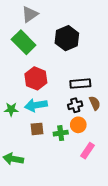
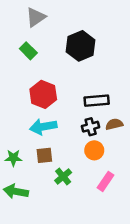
green rectangle: (24, 42) -> (28, 51), size x0.6
brown semicircle: (95, 103) -> (114, 124), turned -80
green star: (11, 109) -> (13, 158), moved
green cross: (61, 133) -> (63, 177), moved, turned -32

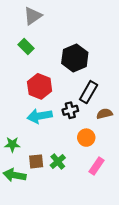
black hexagon: (81, 46) -> (75, 58), moved
black rectangle: (97, 101) -> (89, 92), turned -55
black cross: (91, 127) -> (70, 110), moved
brown square: (44, 155) -> (36, 161), moved

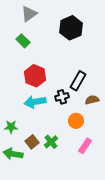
black hexagon: (75, 58) -> (71, 28), moved
brown square: (36, 161) -> (32, 142), turned -32

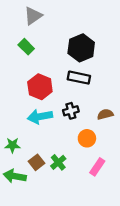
black hexagon: (71, 28) -> (81, 48), moved
black rectangle: (78, 81) -> (79, 78), moved, turned 72

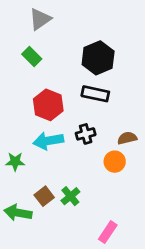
orange circle: (87, 138) -> (115, 162), moved
green star: (12, 145) -> (15, 162), moved
pink rectangle: (97, 167) -> (108, 232), moved

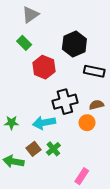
black rectangle: (95, 94) -> (94, 71), moved
red hexagon: (48, 105) -> (44, 67), moved
black cross: (86, 134) -> (65, 102), size x1.6
cyan arrow: (48, 141) -> (44, 123), moved

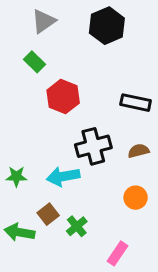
black hexagon: (74, 44) -> (107, 26), moved
orange circle: (87, 123) -> (136, 198), moved
green cross: (53, 149) -> (77, 226), moved

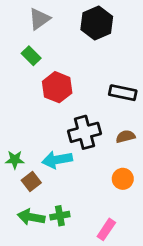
brown square: (48, 214) -> (31, 182), moved
green cross: (77, 226) -> (60, 216), moved, turned 30
green arrow: (19, 232) -> (31, 217), moved

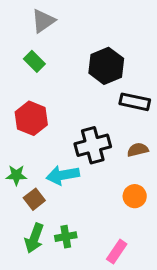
black hexagon: (97, 23) -> (106, 66), moved
red hexagon: (57, 87) -> (31, 118), moved
green arrow: (31, 217) -> (34, 238), turned -80

